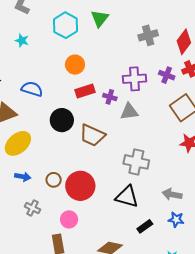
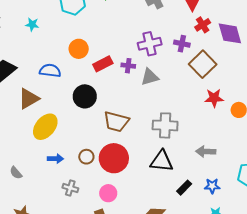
orange circle: (75, 65) -> (79, 49), moved
purple cross: (167, 75) -> (182, 44), moved
brown trapezoid: (92, 135) -> (116, 122), moved
blue star: (176, 220) -> (212, 186), moved

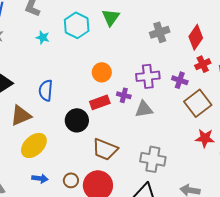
cyan star: (32, 25) -> (43, 37), moved
orange circle: (79, 49) -> (102, 72), moved
red rectangle: (103, 64) -> (100, 102), moved
blue semicircle: (50, 71) -> (46, 90), turned -100

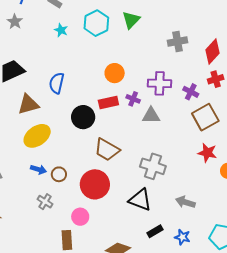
brown circle: (71, 180) -> (59, 174), moved

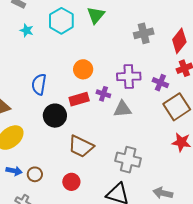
blue semicircle: (57, 83) -> (39, 84), moved
red circle: (95, 184) -> (71, 182), size x0.6

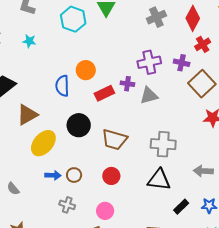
cyan star: (27, 30) -> (29, 41), moved
orange circle: (83, 69) -> (86, 70), moved
black circle: (55, 116) -> (79, 125), moved

